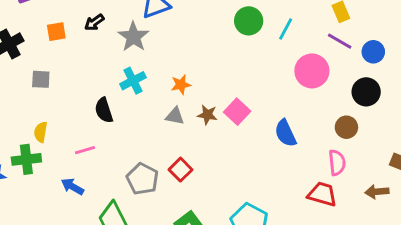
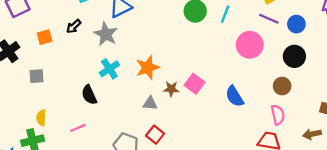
orange star: (181, 85) -> (148, 67), size x1.5
gray triangle: (175, 116) -> (150, 103), moved

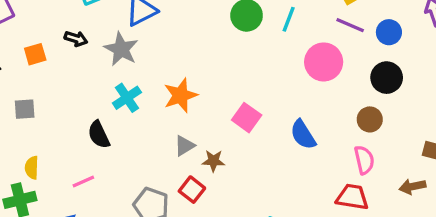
black arrow: (74, 26) -> (76, 39), turned -119
brown star: (171, 89) -> (213, 161), moved
gray triangle: (150, 103) -> (185, 146), turned -35

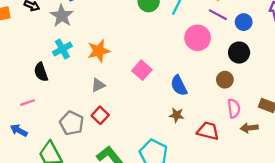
pink semicircle: (364, 160) -> (234, 108), moved
brown star: (213, 161) -> (177, 115), moved

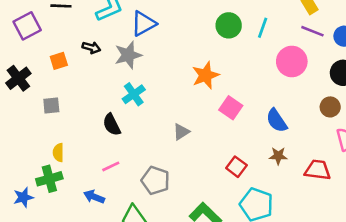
gray star: (62, 16) -> (128, 55), turned 30
orange star: (99, 51) -> (206, 75), moved
pink line: (27, 103) -> (111, 166), moved
red square: (100, 115) -> (236, 167), moved

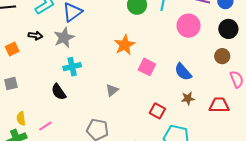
cyan cross: (134, 94) -> (72, 67), turned 30
pink line: (111, 166) -> (45, 126), moved

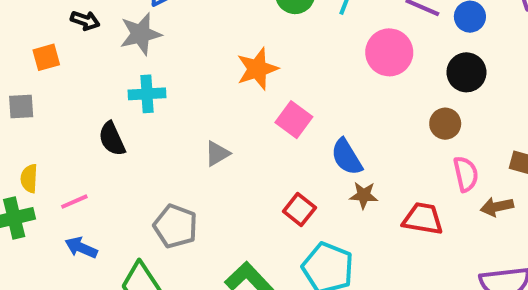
orange square: (12, 49) -> (46, 57), moved
blue semicircle: (183, 72) -> (347, 157), moved

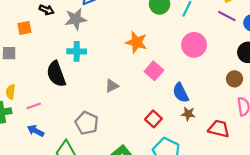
pink circle: (389, 52) -> (194, 45), moved
orange star: (257, 69) -> (136, 42), turned 30
black semicircle: (112, 139) -> (56, 74), size x1.4

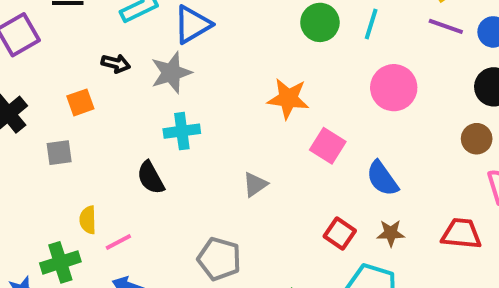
black semicircle: (56, 74) -> (151, 178), size x0.7
yellow semicircle: (11, 92) -> (88, 220), moved
brown star: (188, 114) -> (391, 233), moved

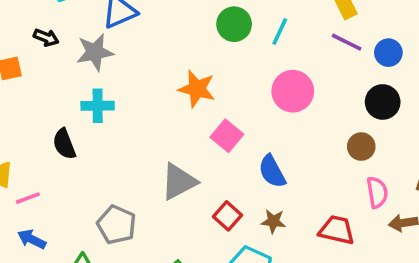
gray triangle: (255, 185) -> (179, 182), moved, size x1.6

